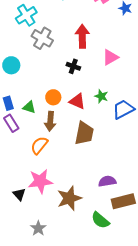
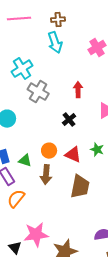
red arrow: (82, 36) -> (78, 90), size x0.7
black cross: (73, 66) -> (69, 120), turned 32
orange semicircle: (39, 145) -> (16, 199), moved

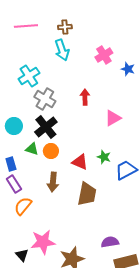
black cross: (69, 120) -> (46, 127), moved, size x1.6
orange circle: (49, 151) -> (51, 151), moved
green triangle: (25, 161) -> (32, 149), moved

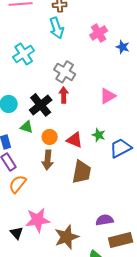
red arrow: (85, 97) -> (64, 95), moved
gray cross: (45, 99) -> (65, 72), moved
orange circle: (51, 151) -> (50, 137), moved

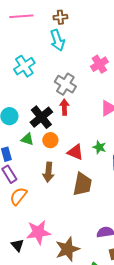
pink cross: (99, 33) -> (99, 64), moved
orange circle: (50, 137) -> (50, 140), moved

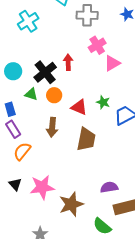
pink cross: (99, 64) -> (97, 45), moved
gray cross: (65, 84) -> (87, 15), moved, turned -30
black triangle: (17, 245) -> (15, 184), moved

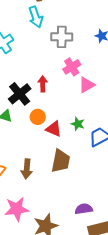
orange circle: (54, 95) -> (38, 117), moved
brown arrow: (52, 127) -> (27, 169), moved

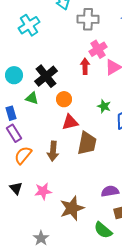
red arrow: (43, 84) -> (85, 66), moved
red triangle: (54, 129) -> (70, 122), moved, turned -36
pink star: (17, 209) -> (43, 191), size x0.7

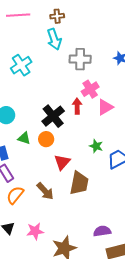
black cross: (46, 76) -> (53, 116), moved
orange circle: (64, 99) -> (46, 139), moved
red triangle: (70, 122) -> (62, 162), turned -36
brown arrow: (53, 151) -> (45, 191), turned -48

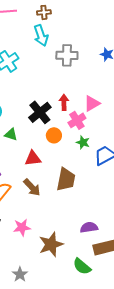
pink cross: (90, 89) -> (77, 120), moved
orange circle: (46, 139) -> (54, 135), moved
red triangle: (62, 162) -> (33, 158), moved, turned 42

